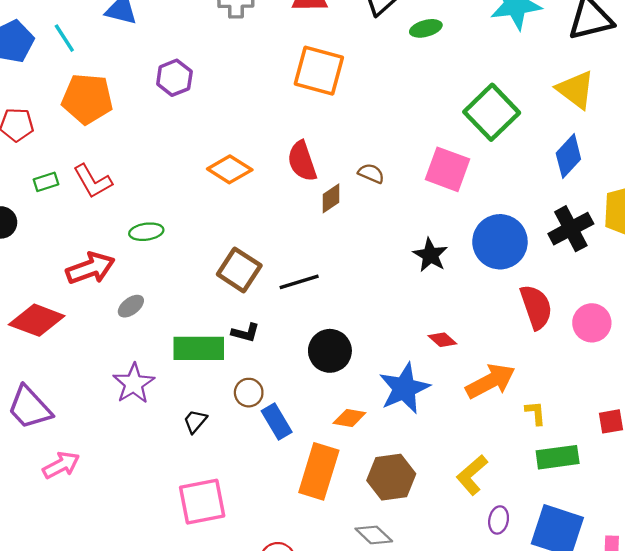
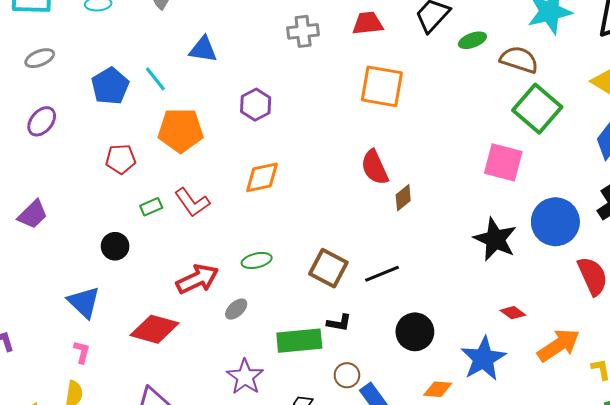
orange diamond: (230, 169) -> (262, 177), moved, turned -39
brown semicircle: (371, 173) -> (519, 60), moved, size x1.6
green ellipse: (146, 232) -> (257, 260), moved
black star: (430, 255) -> (495, 239), size x1.4

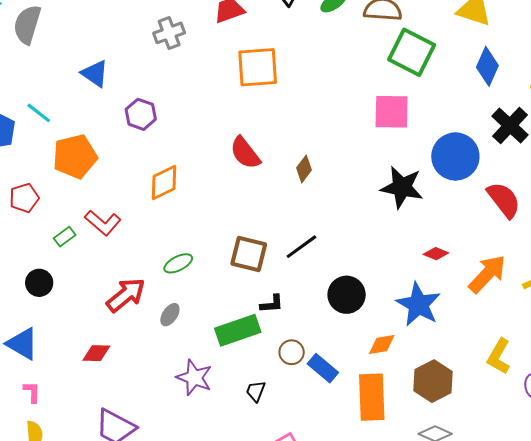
blue triangle: (203, 49) -> (95, 74), moved, turned 40
red semicircle: (375, 167) -> (245, 153), moved
red diamond: (154, 329) -> (96, 353), size x0.6

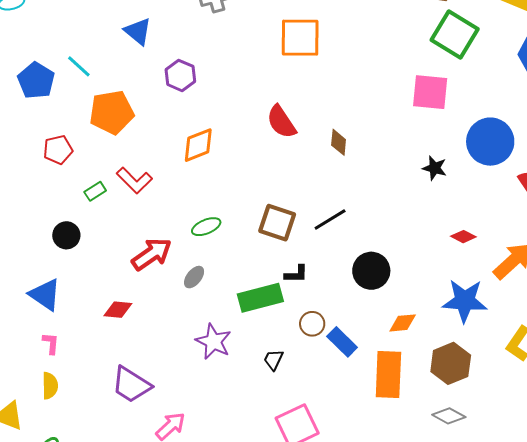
brown diamond: (304, 169) -> (339, 142), turned -36
black star: (402, 187) -> (435, 168), size x0.6
blue star: (418, 304) -> (465, 301), moved, turned -30

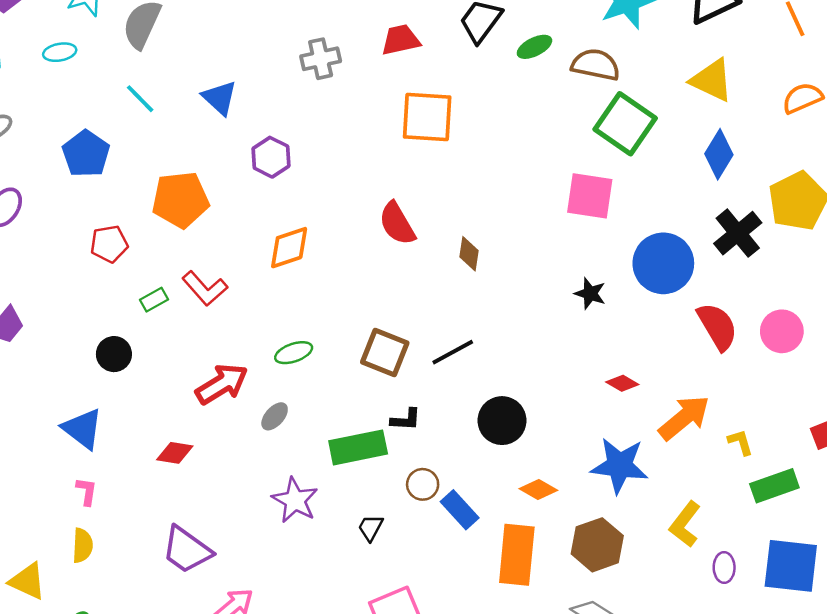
cyan line: (79, 66) -> (140, 99), moved
orange diamond: (403, 323) -> (538, 490), turned 32

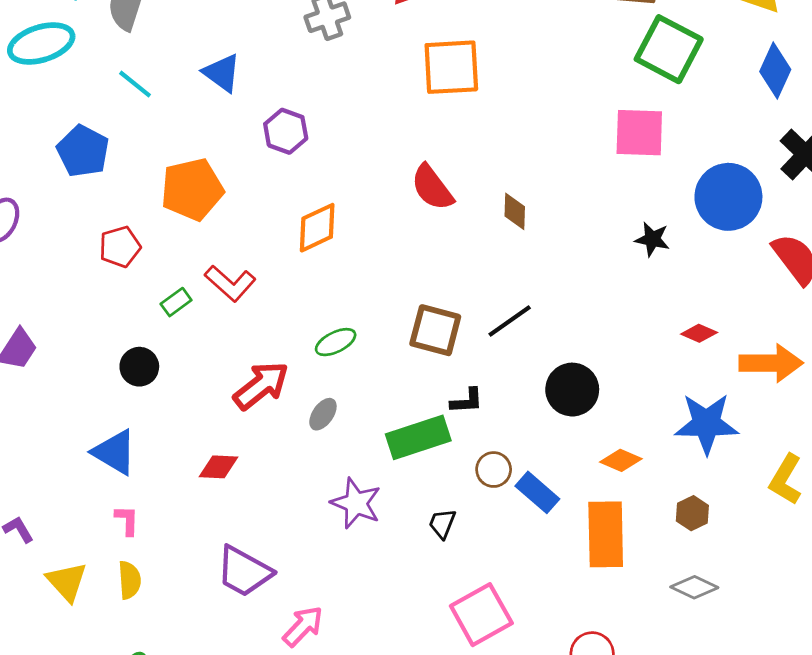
cyan ellipse: (60, 52) -> (41, 43), size x1.8
orange arrow: (684, 418) -> (771, 363), turned 46
brown hexagon: (597, 545) -> (692, 513), size x0.6
yellow triangle: (28, 581) -> (67, 582), moved, turned 30

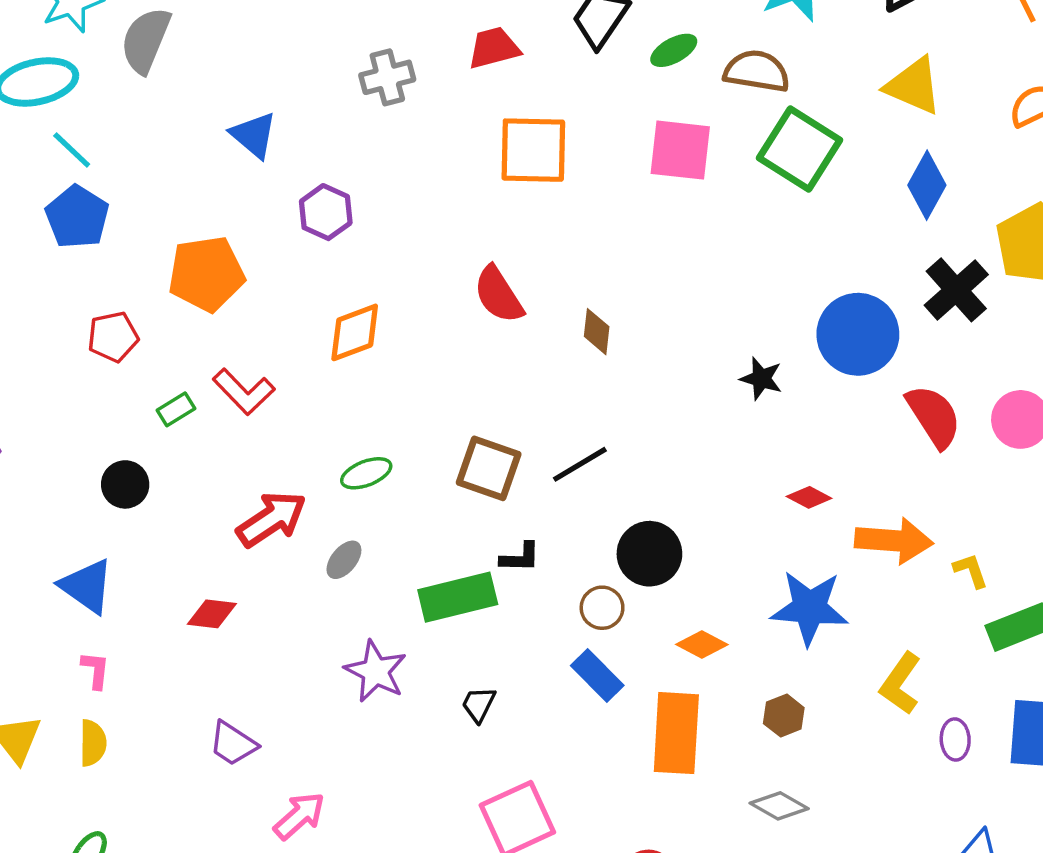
cyan line: (135, 84) -> (72, 150), moved
pink square: (639, 133) -> (680, 150), moved
brown circle: (494, 470) -> (602, 608), moved
purple trapezoid: (244, 571) -> (233, 744), size x0.7

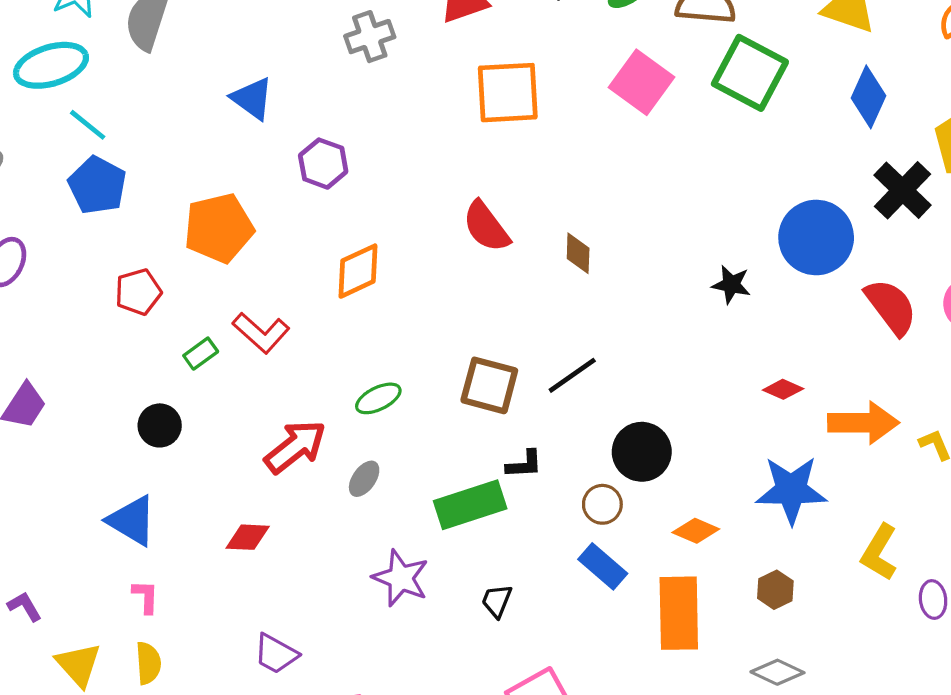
pink square: (680, 150) -> (642, 82), turned 34

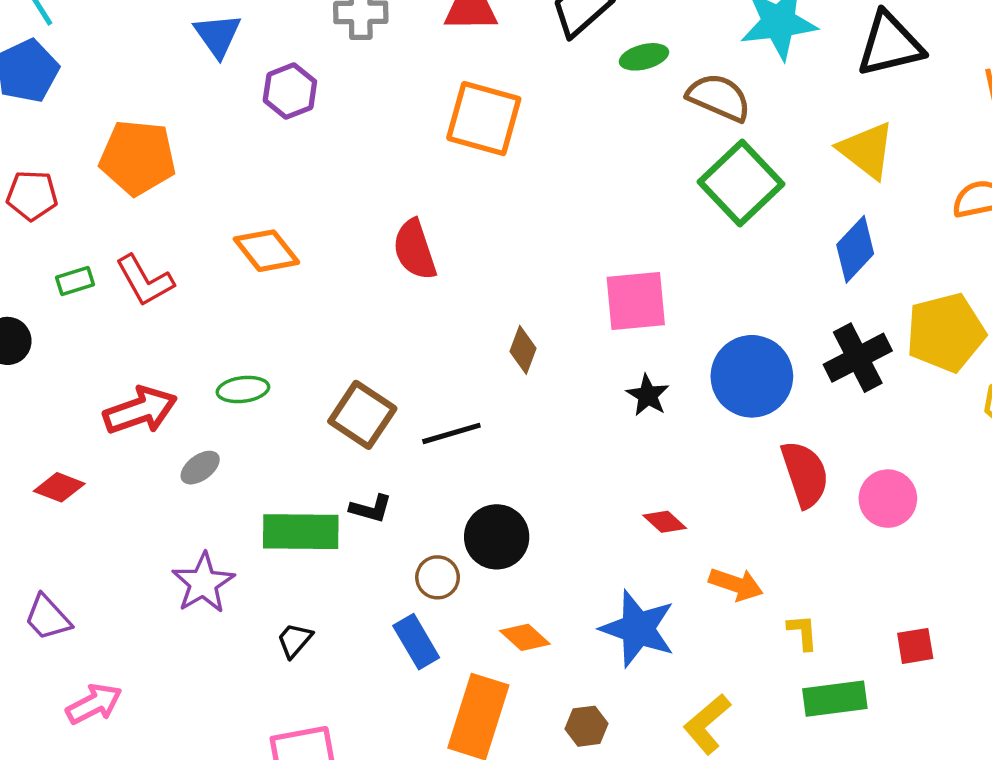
pink square: (642, 82) -> (636, 301), moved, turned 30
purple hexagon: (323, 164) -> (290, 91), moved
brown diamond: (578, 253) -> (523, 350), moved
orange diamond: (358, 271) -> (266, 251), turned 58
orange arrow: (863, 423) -> (736, 584), size x0.7

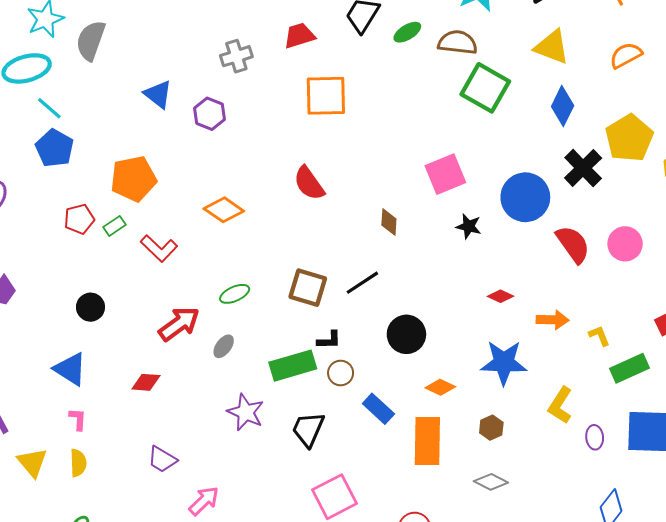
green rectangle: (75, 281) -> (114, 226), moved
brown circle: (438, 577) -> (341, 373), moved
black trapezoid: (295, 640) -> (308, 429), size x1.6

